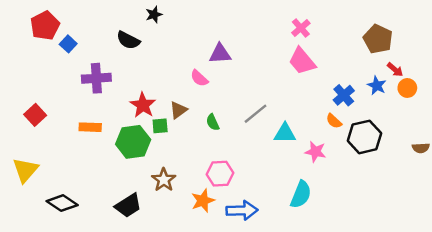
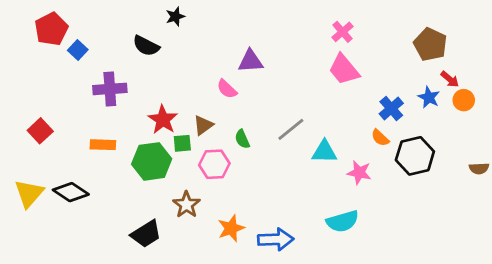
pink hexagon: (220, 174) -> (214, 164), moved
cyan semicircle: (301, 194) -> (343, 221), turned 52
black diamond: (62, 203) -> (71, 192), moved

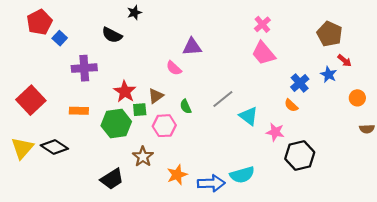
orange circle: (464, 100) -> (357, 98), moved
red square: (40, 131) -> (31, 100), size x1.5
cyan triangle: (324, 152) -> (249, 116), turned 36
black hexagon: (415, 156) -> (300, 156), moved
cyan semicircle: (343, 221) -> (242, 175), moved

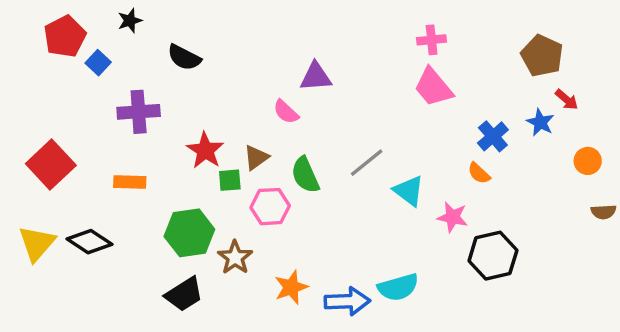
black star: (134, 13) -> (130, 21), moved
pink cross: (262, 24) -> (432, 40), turned 35
green semicircle: (186, 106) -> (305, 175), size x1.5
green hexagon: (116, 124) -> (189, 233), moved

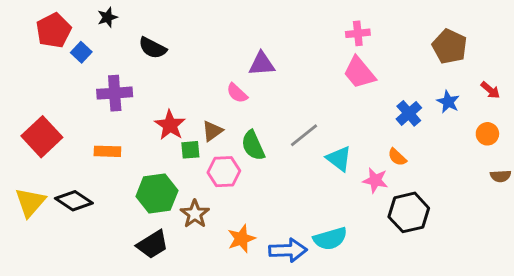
red arrow: (567, 100) -> (490, 90), moved
orange semicircle: (479, 173) -> (397, 157), moved

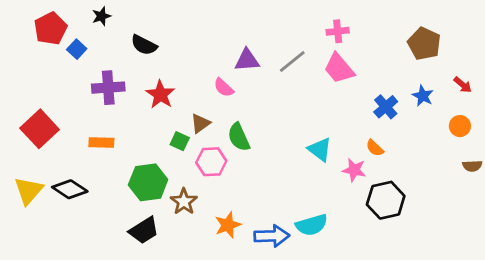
red star: (170, 125) -> (160, 94), moved
gray line: (304, 135) -> (292, 61), moved
green square: (190, 150) -> (180, 141), turned 30

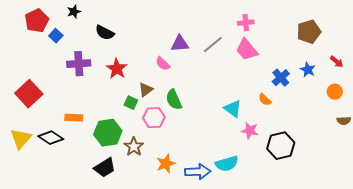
brown pentagon: (424, 44) -> (309, 32), turned 30
orange rectangle: (101, 143) -> (74, 118), moved
orange semicircle: (375, 148) -> (265, 100), moved
pink star: (354, 170) -> (250, 131), moved

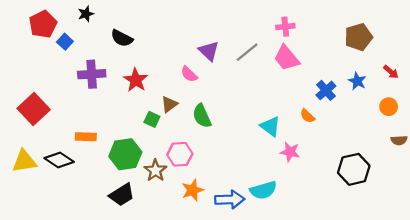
purple triangle: (180, 44) -> (209, 51), turned 48
pink hexagon: (154, 118) -> (180, 154), moved
yellow triangle: (21, 139) -> (24, 161), turned 40
black hexagon: (281, 146) -> (354, 169), moved

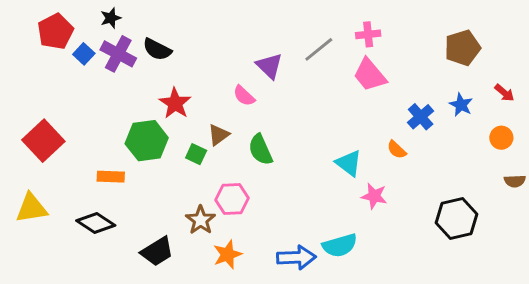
gray line: (247, 52) -> (319, 49), moved
purple cross: (92, 74) -> (118, 54), moved, turned 32
green hexagon: (125, 154) -> (147, 141), moved
black diamond: (59, 160) -> (96, 223), moved
orange star: (193, 190) -> (227, 254), moved

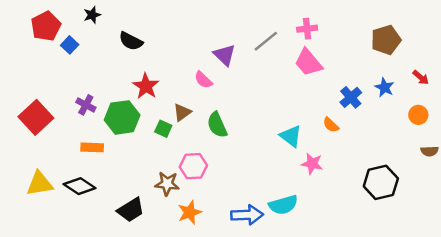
purple cross: (118, 54) -> (86, 105), moved, size x0.7
yellow triangle: (31, 208) -> (40, 184), moved
brown star: (201, 220) -> (167, 184), turned -30

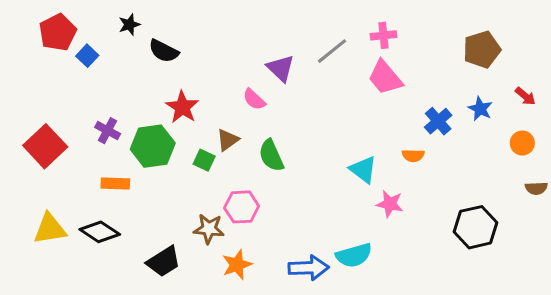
black star: (92, 15) -> (129, 25), moved
orange semicircle: (331, 125) -> (413, 155), turned -42

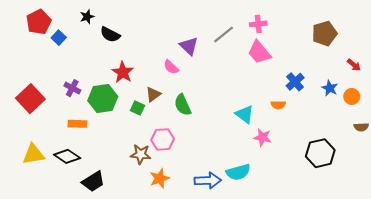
blue star: (480, 109) -> (330, 88), moved
black trapezoid: (164, 262) -> (93, 182), moved

